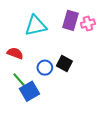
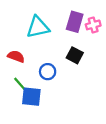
black square: (64, 63) -> (75, 55), moved
blue square: (29, 91) -> (31, 97), turned 36

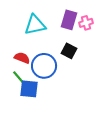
red semicircle: (16, 56) -> (22, 58), moved
blue circle: (48, 72) -> (44, 66), size x1.6

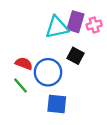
cyan triangle: (35, 25) -> (57, 27), moved
blue square: (29, 89) -> (57, 104), moved

